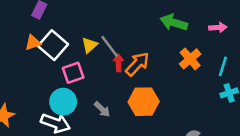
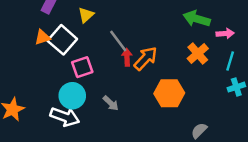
green arrow: (174, 22) -> (197, 19), moved
pink arrow: (218, 27) -> (225, 34), moved
yellow triangle: (90, 45) -> (86, 15), moved
orange hexagon: (144, 102) -> (169, 93), moved

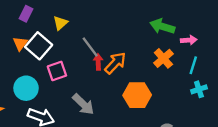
orange triangle: (42, 37) -> (20, 44), turned -35
cyan circle: (72, 96) -> (26, 88), moved
gray arrow: (111, 103) -> (83, 104), size x1.5

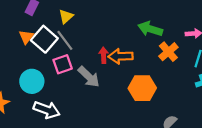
green arrow: (162, 26) -> (150, 29), moved
gray line: (90, 47) -> (65, 40), moved
orange arrow: (115, 63) -> (121, 56), turned -135
gray arrow: (83, 104) -> (89, 77), moved

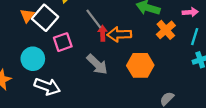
gray line: (65, 40) -> (94, 19), moved
gray arrow: (89, 77) -> (97, 64), moved

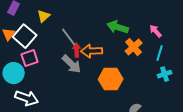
pink arrow: (190, 12) -> (156, 31), turned -128
pink square: (63, 42) -> (30, 58), moved
gray arrow: (97, 64) -> (72, 64), moved

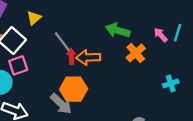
cyan line: (160, 53) -> (178, 33), moved
gray arrow: (72, 64) -> (61, 104), moved
orange hexagon: (111, 79) -> (74, 89), moved

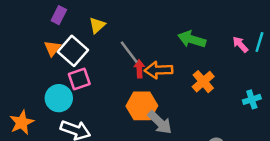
orange cross: (136, 53) -> (203, 82), moved
gray arrow: (61, 104) -> (160, 122), moved

